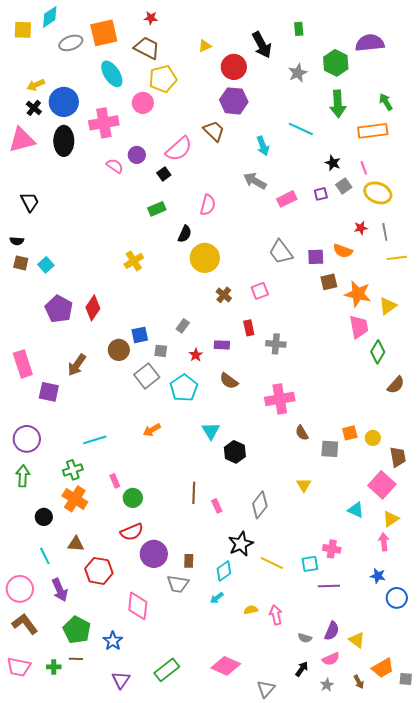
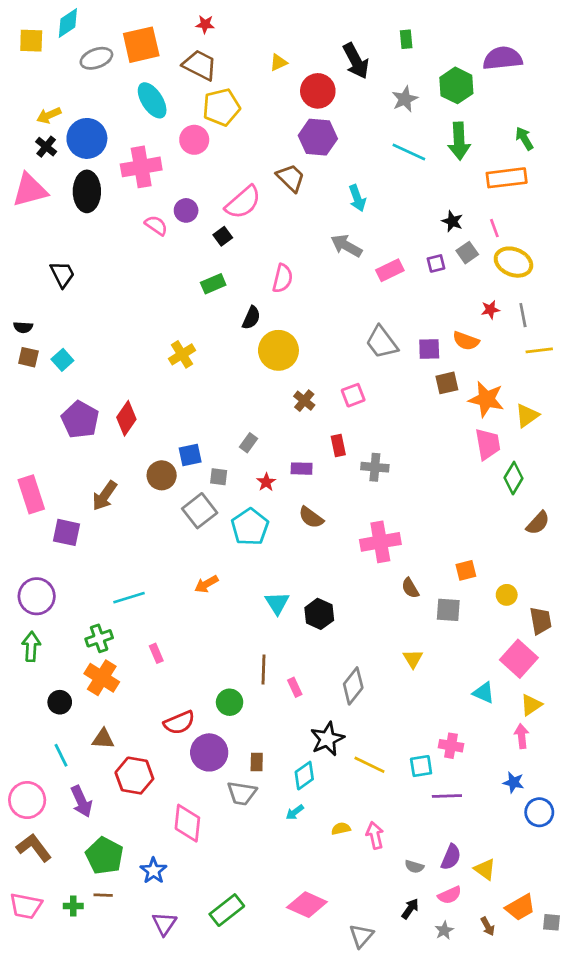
cyan line: (301, 129) -> (409, 152), moved
black trapezoid: (30, 202) -> (62, 274), moved
cyan triangle: (211, 431) -> (277, 603), moved
orange square: (350, 433) -> (466, 570), moved
green circle: (133, 498) -> (230, 702), moved

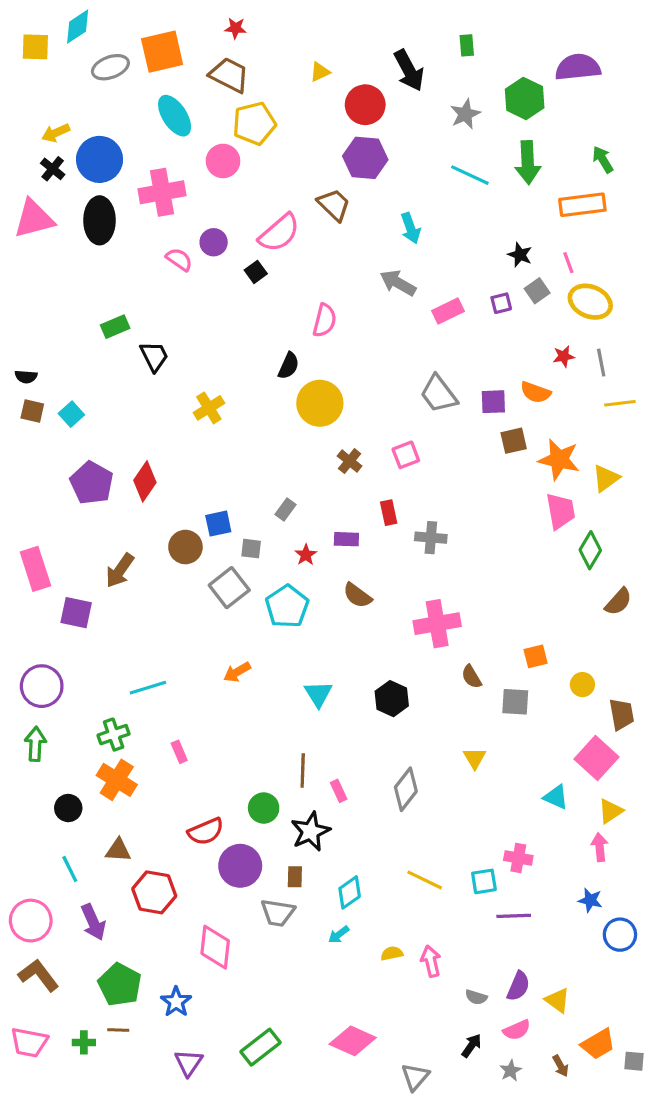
black trapezoid: (62, 274) -> (154, 356), moved
green rectangle: (213, 284) -> (115, 327), moved
black hexagon: (319, 614) -> (392, 699), moved
black star: (327, 739) -> (310, 831), moved

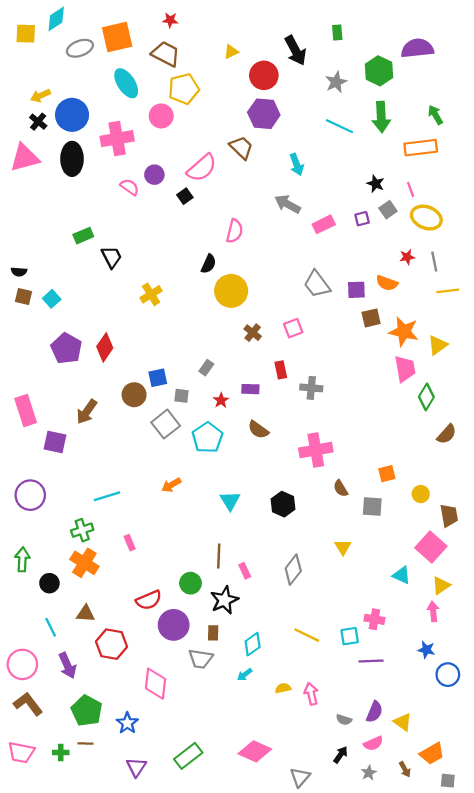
green arrow: (35, 744) -> (22, 559), moved
gray square: (634, 1061) -> (448, 781), moved

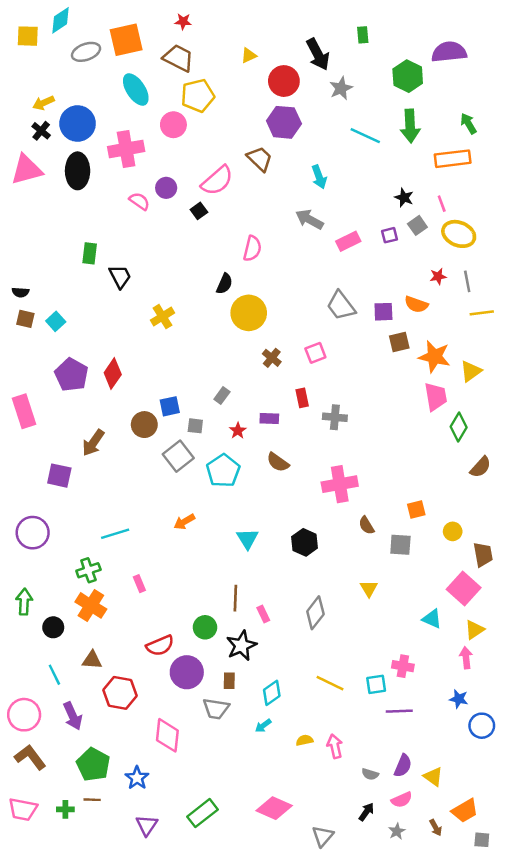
gray star: (336, 82) -> (341, 88), moved
green rectangle: (83, 236) -> (90, 253), turned -60
pink rectangle: (26, 411) -> (24, 411), moved

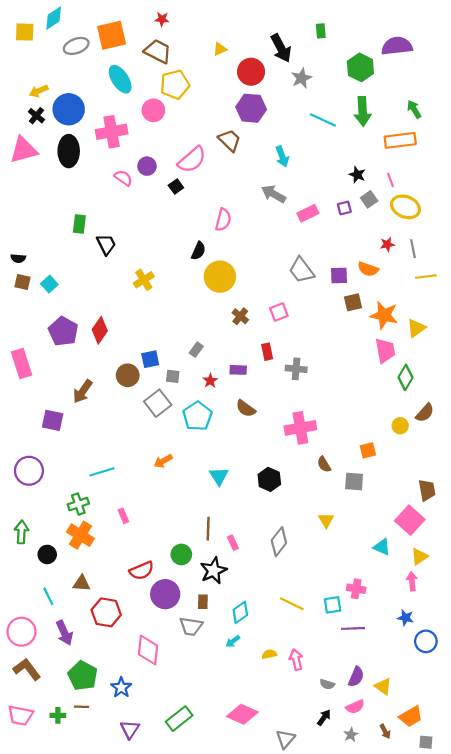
yellow circle: (453, 531) -> (400, 426), moved

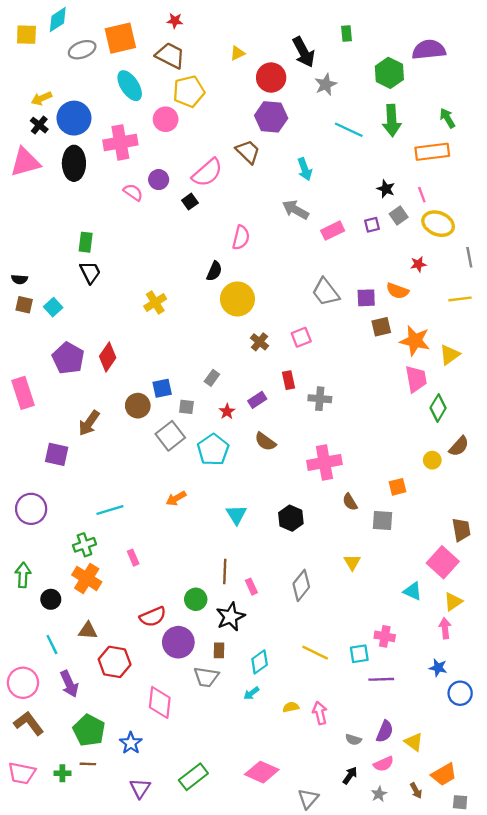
black trapezoid: (106, 244) -> (90, 272), moved
gray line: (413, 249) -> (469, 257), moved
purple rectangle: (238, 370) -> (257, 400), turned -35

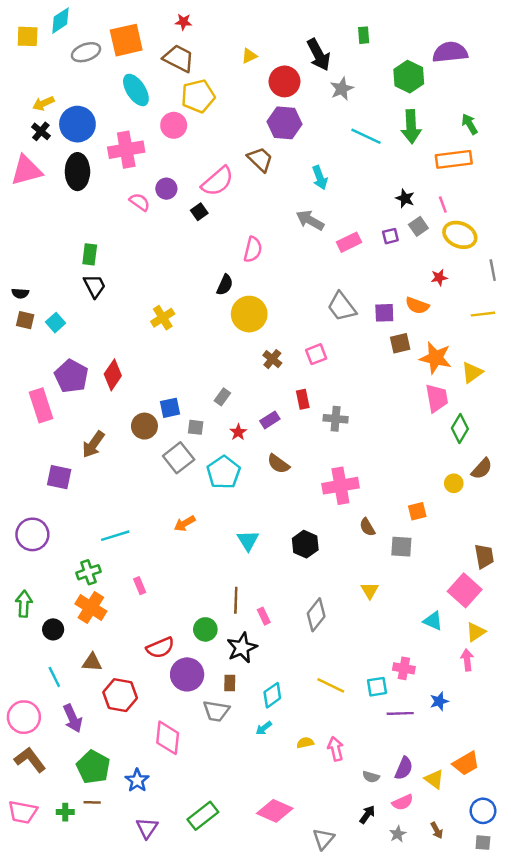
pink rectangle: (23, 393) -> (41, 405), moved
blue star: (438, 668) -> (439, 701), moved, turned -30
blue circle: (460, 693) -> (483, 811), moved
orange trapezoid: (444, 774) -> (466, 763), moved

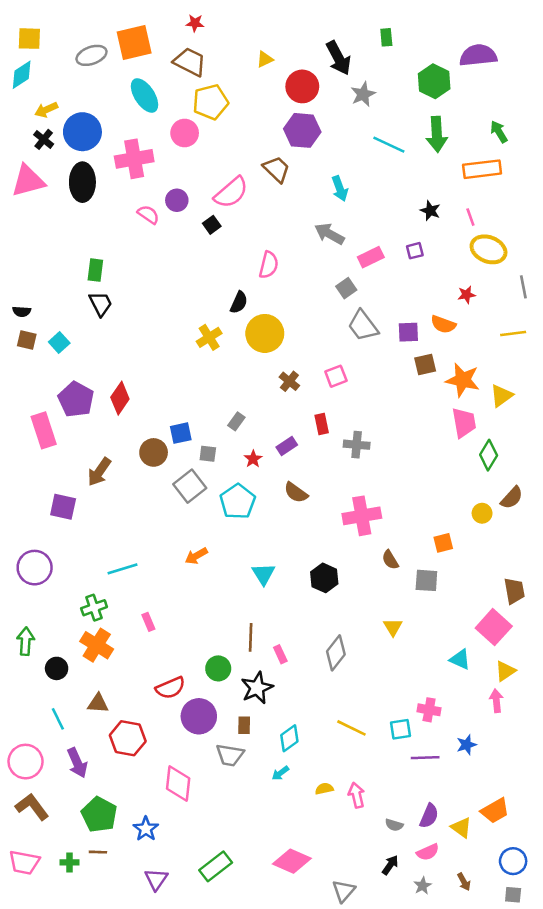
cyan diamond: (60, 21) -> (22, 75), moved
gray square: (418, 226) -> (346, 288), moved
yellow cross: (163, 318) -> (209, 337), moved

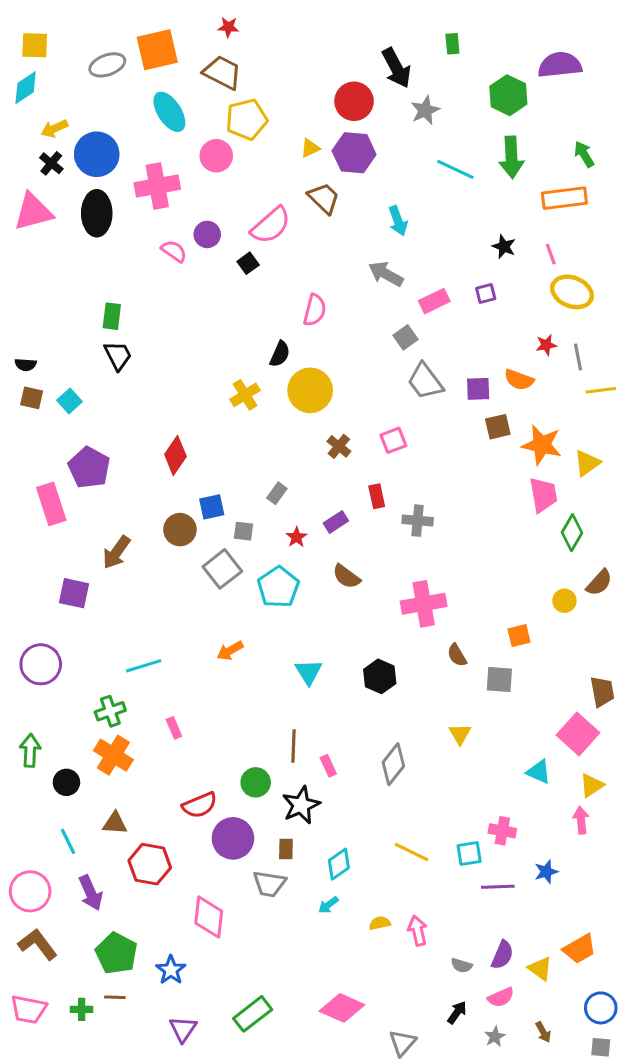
yellow triangle: (265, 59) -> (310, 148), moved
gray line: (523, 287) -> (578, 357), moved
red diamond: (120, 398) -> (175, 455), moved

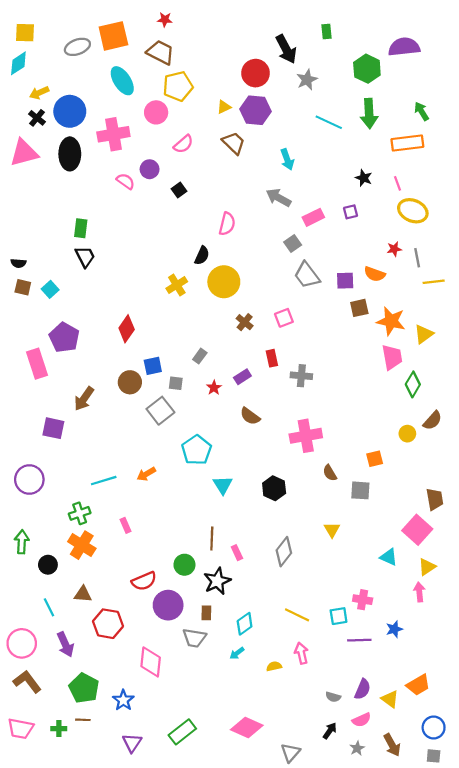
pink semicircle: (271, 225) -> (183, 144), moved, size x0.7
cyan pentagon: (278, 587) -> (197, 450), moved
orange arrow: (230, 651) -> (146, 474), moved
pink arrow: (418, 931) -> (301, 653), moved
brown arrow: (543, 1032) -> (392, 745), size x1.5

